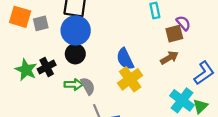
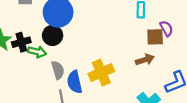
blue semicircle: (125, 59) -> (75, 82), moved
green arrow: (74, 84) -> (37, 52), moved

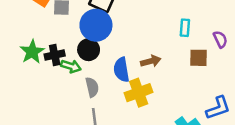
purple semicircle: (166, 28) -> (220, 39), moved
brown arrow: (145, 60) -> (151, 61), moved
blue semicircle: (75, 82) -> (121, 70), moved

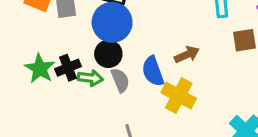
gray semicircle: (92, 87) -> (120, 80), moved
yellow cross: (139, 93) -> (179, 96), turned -32

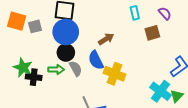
brown arrow: (187, 55) -> (106, 39), moved
black cross: (68, 68) -> (34, 77), moved, turned 35

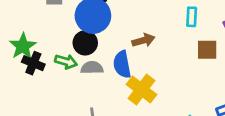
gray semicircle: (76, 69) -> (92, 68), turned -77

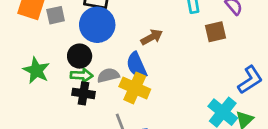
black circle: (85, 43) -> (80, 56), moved
black cross: (33, 63) -> (84, 93), moved
yellow cross: (141, 89) -> (135, 88), moved

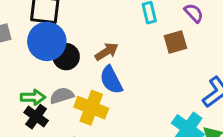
black circle: (80, 56) -> (66, 57), moved
blue semicircle: (137, 65) -> (111, 80), moved
black cross: (84, 93) -> (36, 117), turned 30

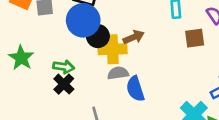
blue semicircle: (111, 80) -> (135, 89), moved
gray semicircle: (62, 96) -> (118, 73), moved
yellow cross: (91, 108) -> (113, 49), moved, turned -32

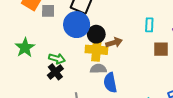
black circle: (98, 36) -> (96, 34), moved

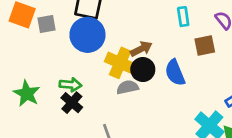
black circle: (96, 34) -> (143, 70), moved
green star: (25, 48) -> (27, 93), moved
yellow cross: (96, 50) -> (120, 63), turned 30
blue semicircle: (110, 83) -> (175, 73), moved

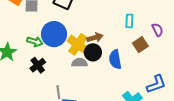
blue circle: (87, 35) -> (54, 34), moved
brown square: (205, 45) -> (140, 45), turned -35
green arrow: (70, 85) -> (35, 42), moved

